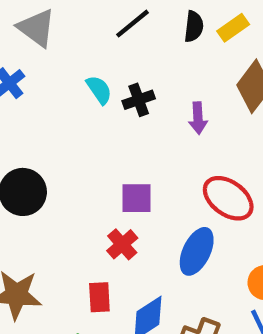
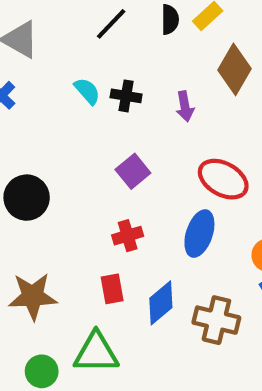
black cross: (139, 100) -> (126, 96), turned 36
purple square: (136, 198) -> (133, 171), moved, turned -32
red cross: (122, 244) -> (128, 236), turned 32

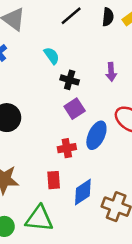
black cross: (126, 96) -> (70, 80), moved
blue ellipse: (199, 234) -> (96, 135), moved

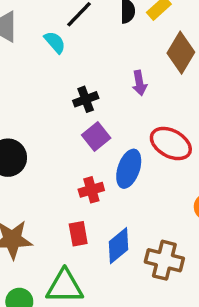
cyan semicircle: (52, 56) -> (55, 42), moved
black cross: (70, 80) -> (86, 99), turned -30

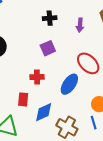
black cross: (86, 99) -> (50, 18), moved
blue ellipse: (129, 169) -> (69, 84), moved

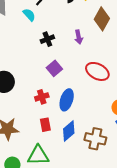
red cross: (37, 77) -> (42, 97), moved
blue ellipse: (69, 84) -> (67, 100), moved

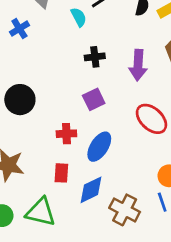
purple arrow: (79, 37) -> (138, 65), size x1.5

